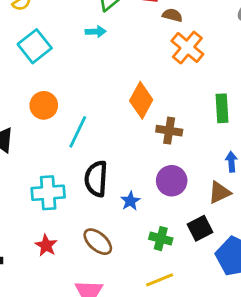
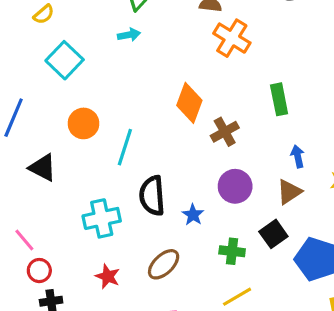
brown cross: (169, 131) -> (225, 132), turned -30
brown ellipse: (98, 242) -> (164, 264), turned -76

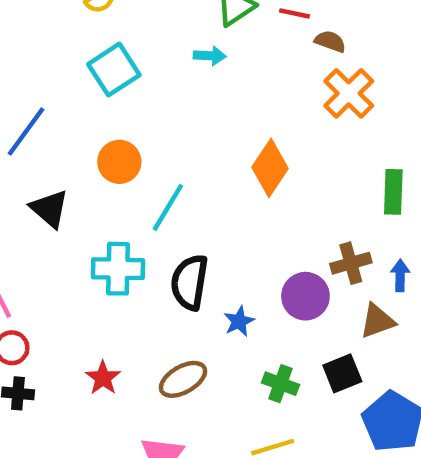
brown cross: (225, 132) -> (351, 263), moved
cyan cross: (102, 218) -> (118, 269), moved

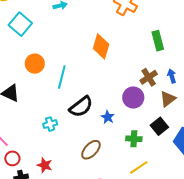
cyan cross: (118, 269) -> (50, 124), moved, size x0.6
black semicircle: (189, 282) -> (81, 107), turned -120
red star: (103, 378) -> (45, 165), moved

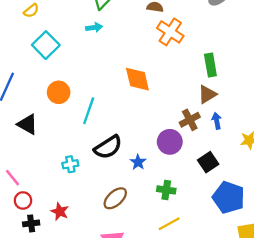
green rectangle: (158, 41) -> (210, 65), moved
orange diamond: (101, 46) -> (137, 79), turned -35
brown triangle: (168, 99) -> (207, 94), moved
black square: (159, 126) -> (208, 162), moved

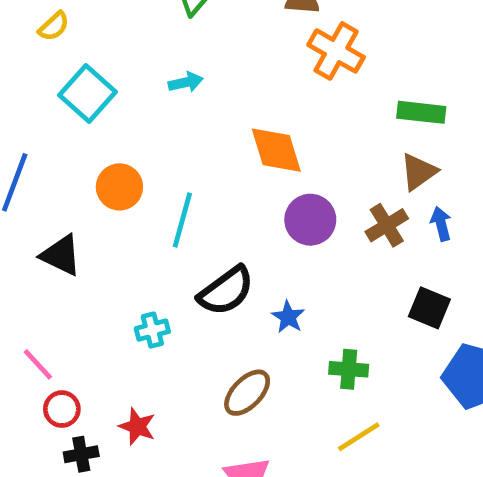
cyan arrow: (94, 27) -> (186, 82), moved
green rectangle: (210, 65) -> (421, 112), turned -70
purple circle: (170, 142) -> (310, 220), moved
black square: (208, 162) -> (429, 308), turned -30

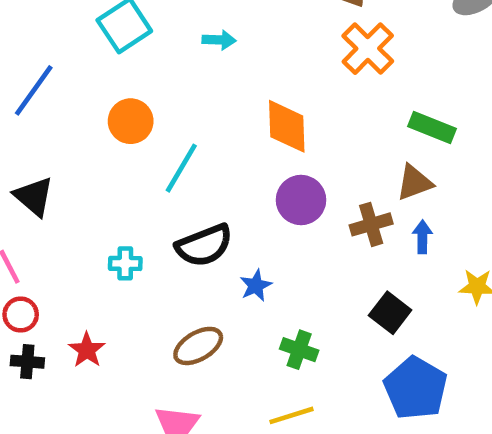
black triangle: (61, 255) -> (34, 197), moved

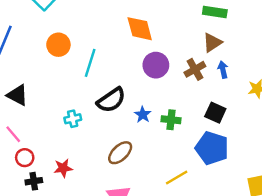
red star: (87, 350) -> (63, 168), turned -30
green cross: (299, 350) -> (171, 120), moved
blue pentagon: (416, 388) -> (212, 148), moved

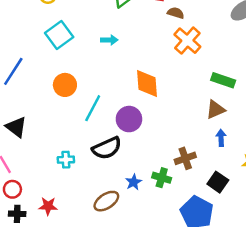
purple circle: (156, 65) -> (129, 119), moved
brown cross: (195, 69) -> (185, 158), moved
black square: (215, 113) -> (218, 182), moved
blue star: (143, 115) -> (134, 182), moved

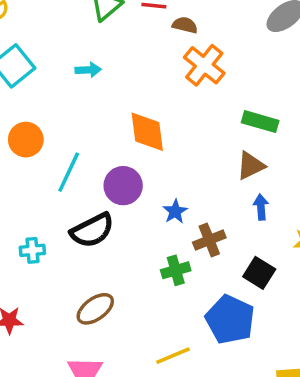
green cross: (162, 178) -> (176, 270), turned -30
blue star: (134, 182) -> (175, 212), moved

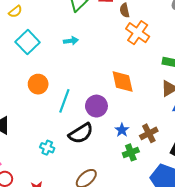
brown semicircle: (185, 25) -> (125, 10), turned -112
orange diamond: (147, 132) -> (123, 82), moved
blue star: (175, 212) -> (122, 130), moved
cyan cross: (32, 250) -> (47, 148), turned 32

